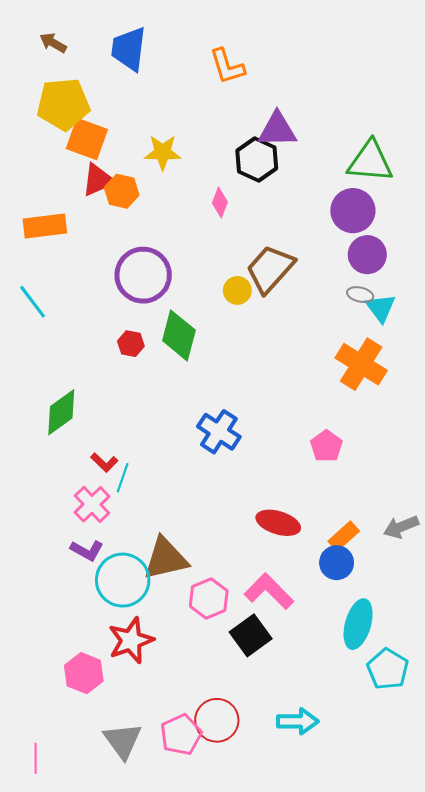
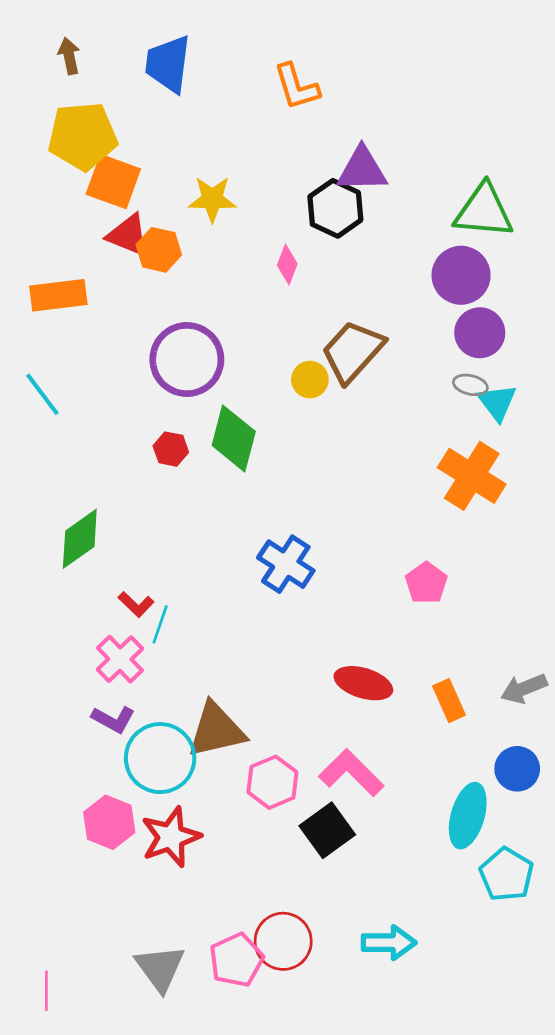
brown arrow: (53, 43) -> (69, 56), turned 48
red triangle: (98, 180) -> (128, 235), turned 45
orange rectangle: (344, 536) -> (449, 701), turned -72
blue circle: (337, 563) -> (517, 769), moved
pink hexagon: (84, 673) -> (109, 822), moved

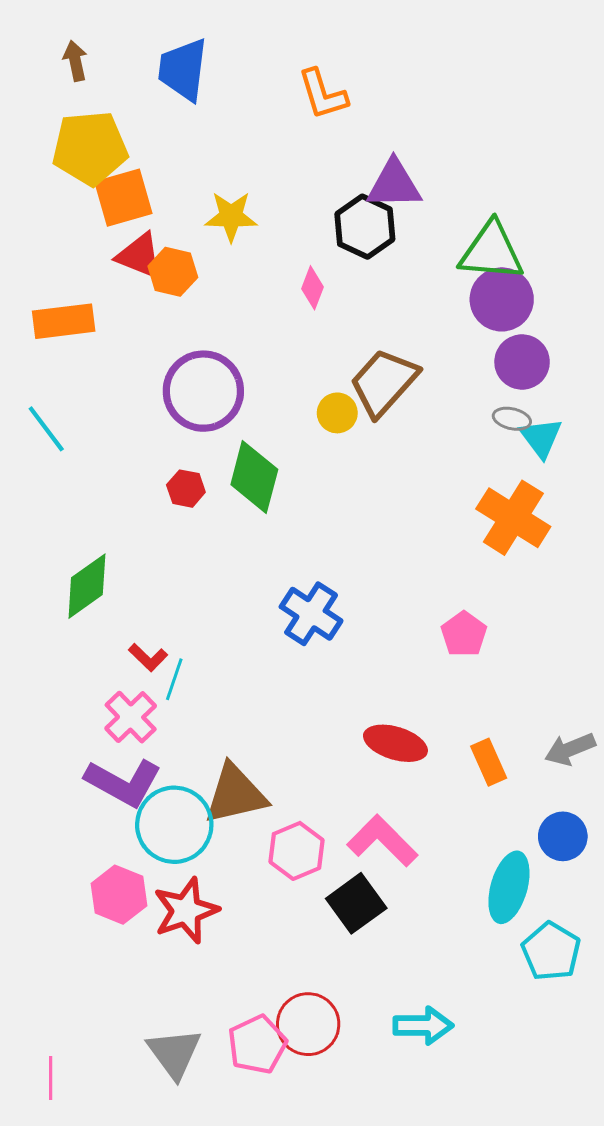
orange square: (113, 182) -> (123, 198), turned -36
green triangle: (484, 211) -> (491, 251), moved
purple L-shape: (113, 719) -> (123, 783), size x1.6

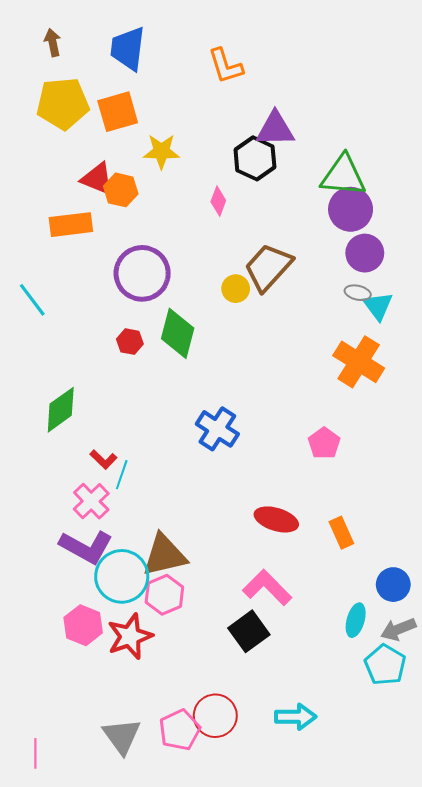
orange square: (123, 198) -> (118, 112), moved
orange rectangle: (64, 321) -> (71, 225), moved
gray arrow: (570, 749) -> (398, 629), moved
pink hexagon: (296, 851) -> (164, 595), moved
cyan ellipse: (509, 887) -> (356, 620), size x0.7

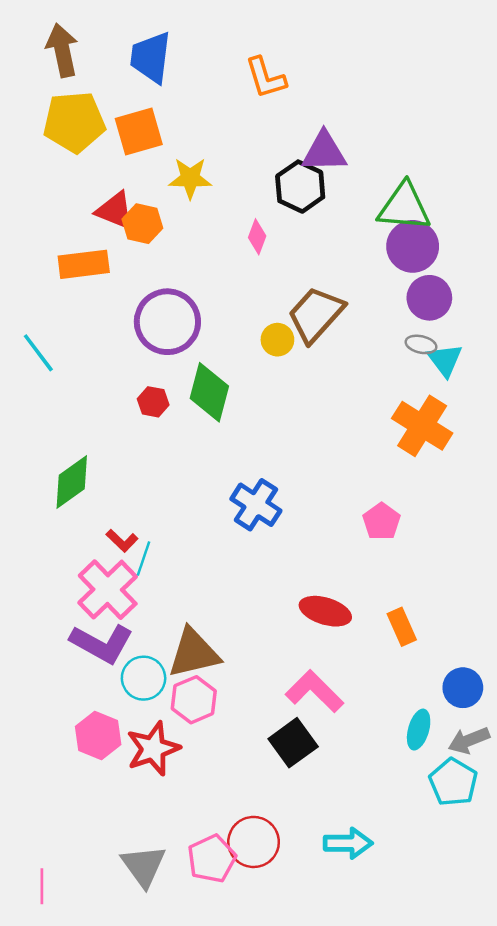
brown arrow: (53, 43) -> (62, 50), size x1.6
pink cross: (91, 501) -> (108, 590), size x1.4
cyan circle: (122, 576) -> (144, 678), size x0.7

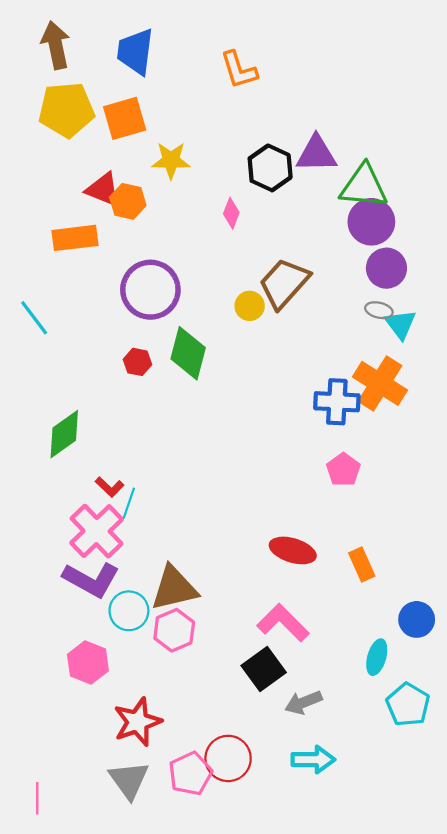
purple triangle: (324, 152) -> (316, 154), moved
blue cross: (256, 505) -> (337, 402), moved, turned -30
gray arrow: (469, 740) -> (303, 702), moved
red star: (153, 749) -> (138, 722), moved

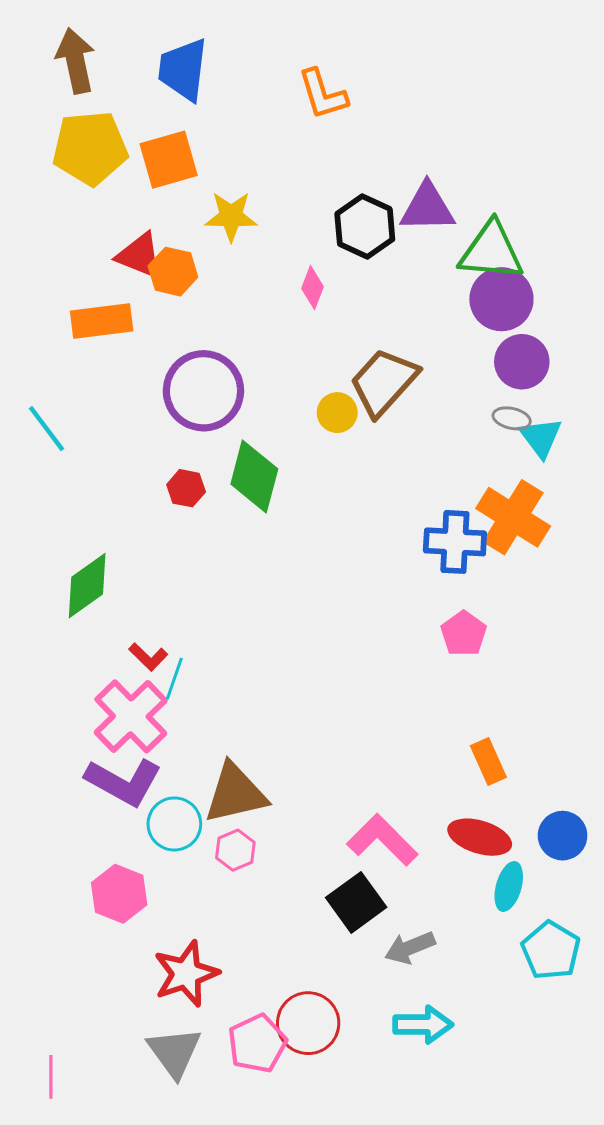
red ellipse: (293, 550) -> (480, 837), moved
pink hexagon: (174, 630) -> (235, 850), size x0.7

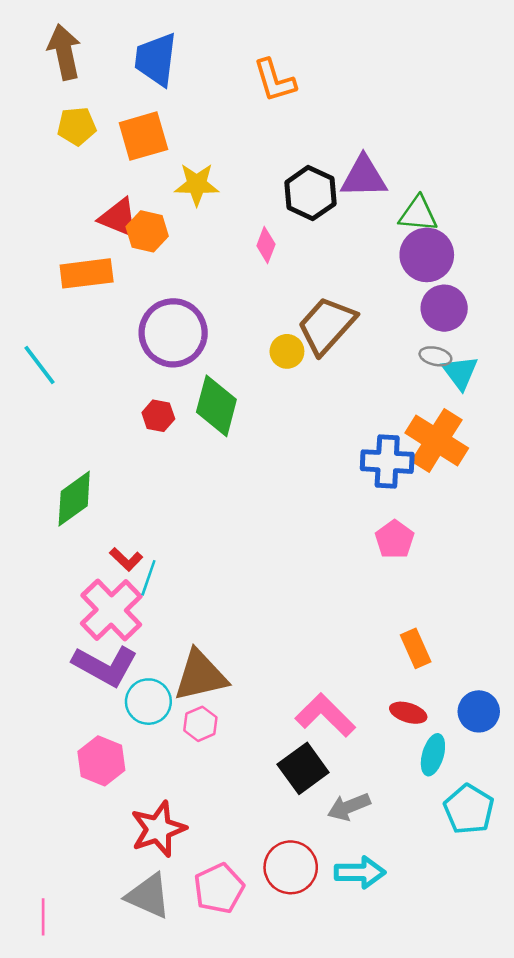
yellow pentagon: (90, 148) -> (77, 126), size x0.6
green triangle: (491, 251) -> (418, 214), size x0.7
red ellipse: (480, 837) -> (408, 713), size x0.7
red circle: (308, 1023) -> (291, 867), moved
gray triangle: (174, 1052) -> (148, 896), turned -30

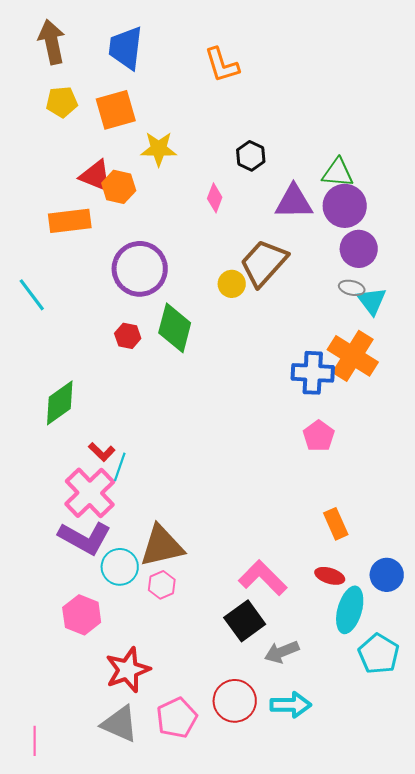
purple triangle: (364, 177) -> (294, 202), moved
black hexagon: (310, 193) -> (251, 156), size x0.7
cyan ellipse: (433, 755) -> (350, 610), size x1.4

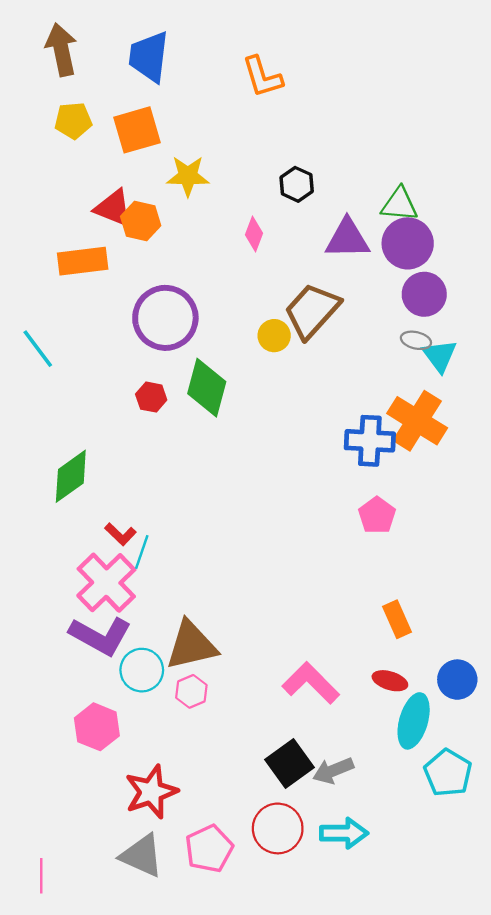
black square: (245, 621) -> (289, 763), moved

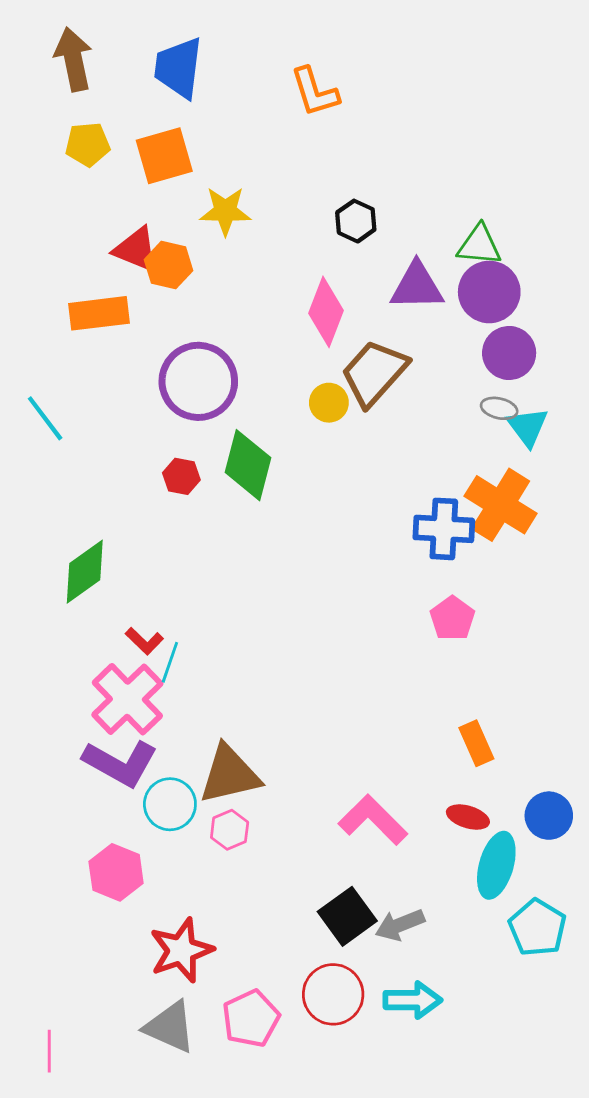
pink diamond: (254, 234) -> (326, 312), moved, size x1.6

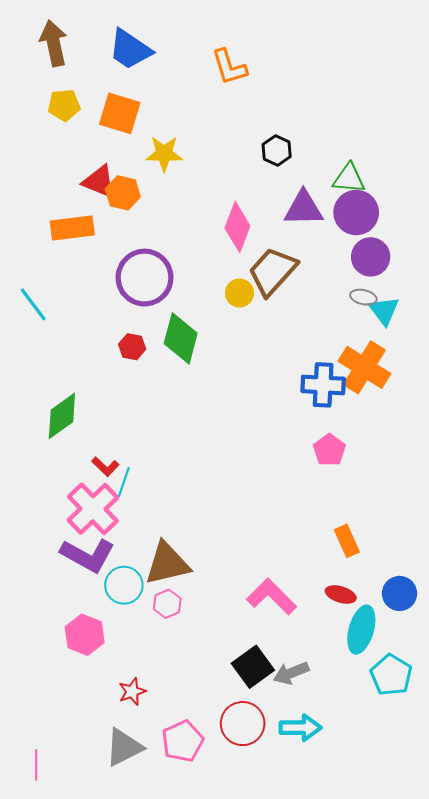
blue trapezoid: (178, 68) -> (130, 49), turned -63
orange square: (164, 156) -> (120, 113), turned 33
black hexagon: (356, 221) -> (277, 151), moved
red star: (181, 950) -> (132, 692), size x0.6
gray triangle: (170, 1027) -> (124, 747), turned -51

